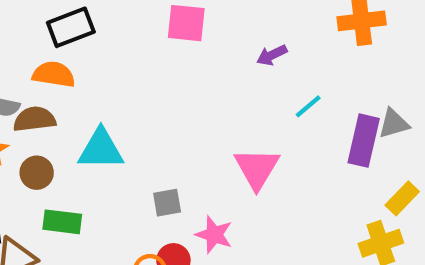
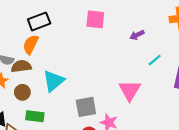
orange semicircle: (54, 74) -> (31, 44), turned -72
cyan triangle: (101, 149) -> (54, 81), turned -40
gray square: (167, 203) -> (86, 107), size x1.5

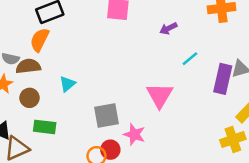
cyan triangle: (54, 81) -> (67, 84), size x0.6

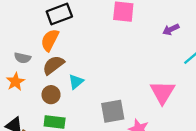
brown semicircle: (28, 66) -> (53, 65), moved, turned -30
brown circle: (30, 98) -> (51, 95), moved

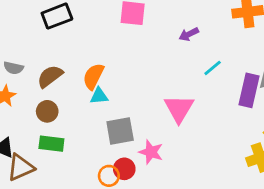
orange semicircle: (50, 40) -> (93, 76), moved
cyan triangle: (76, 82) -> (99, 96), moved, turned 35

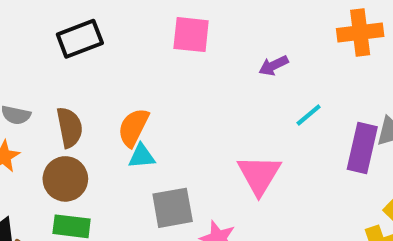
brown semicircle: (50, 76) -> (69, 127), turned 116
brown circle: (47, 111) -> (65, 179), size x1.4

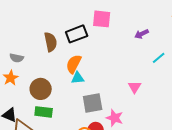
black rectangle: (80, 39) -> (77, 34), moved
brown semicircle: (69, 127) -> (51, 42), moved
pink triangle: (259, 175) -> (135, 87), size x0.6

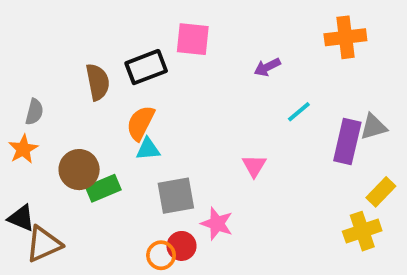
gray semicircle: (17, 58) -> (34, 112), turned -88
green rectangle: (44, 112) -> (103, 188), moved, turned -30

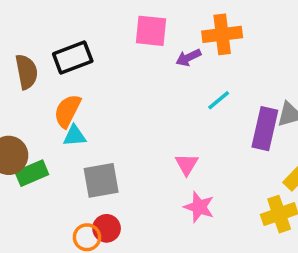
orange cross: (345, 37) -> (222, 34), moved
pink square: (193, 39) -> (151, 31), moved
pink triangle: (254, 166) -> (187, 164), moved
pink star: (217, 224) -> (199, 207), moved

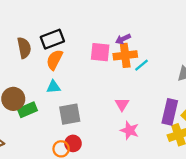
pink square: (151, 31) -> (100, 52), moved
orange cross: (222, 34) -> (125, 55), moved
orange semicircle: (67, 111) -> (55, 60), moved
purple rectangle: (265, 129) -> (170, 112), moved

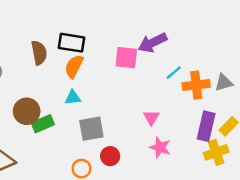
black rectangle: (52, 39) -> (71, 43), turned 30
purple arrow: (123, 39) -> (153, 43), size x1.6
orange cross: (125, 55) -> (196, 85), moved
red circle: (73, 143) -> (110, 156), moved

